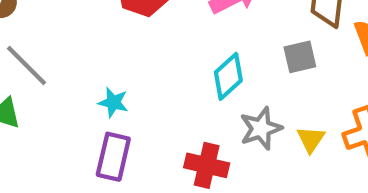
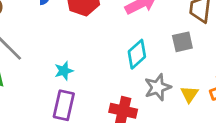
cyan star: (113, 102) -> (64, 71), turned -30

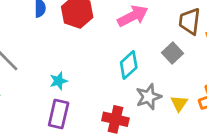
gray square: (182, 42) -> (172, 53), turned -30

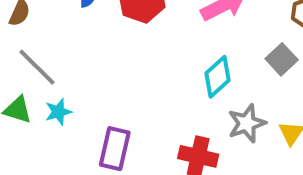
cyan star: (59, 81) -> (58, 112), moved

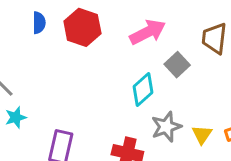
gray square: (282, 59) -> (177, 65), moved

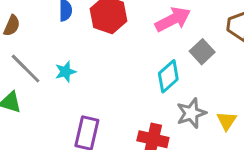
cyan star: (16, 117) -> (65, 72), moved

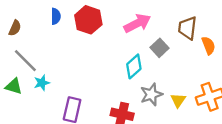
cyan star: (65, 72) -> (42, 83), moved

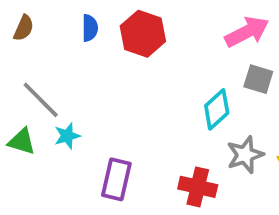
pink arrow: (137, 23) -> (247, 32), moved
brown semicircle: (15, 28) -> (24, 28), moved
gray square: (159, 48) -> (258, 79), turned -30

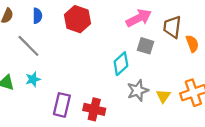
blue semicircle: (90, 28) -> (37, 16), moved
gray line: (41, 100) -> (28, 46), moved
red cross: (198, 187) -> (94, 109), moved

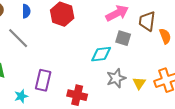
cyan diamond: (121, 64) -> (101, 54), turned 35
cyan star: (33, 79) -> (21, 96), moved
purple rectangle: (62, 105) -> (43, 80), moved

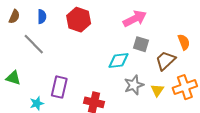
brown trapezoid: (147, 21) -> (165, 60), moved, turned 40

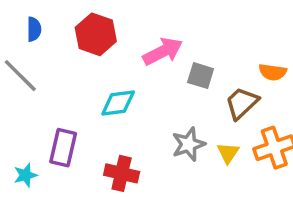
pink arrow: (135, 19) -> (163, 52), moved
orange semicircle: (184, 42) -> (273, 72), turned 119
cyan diamond: (118, 60) -> (118, 103), moved

